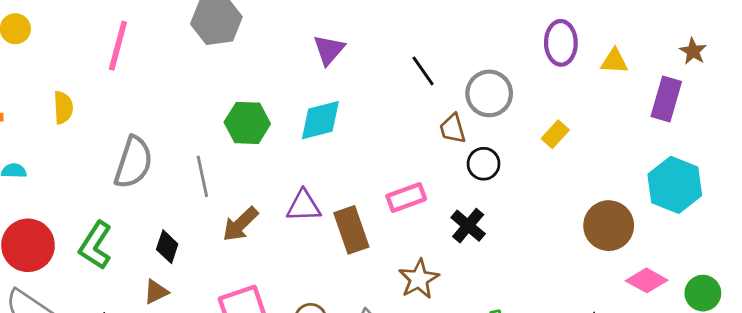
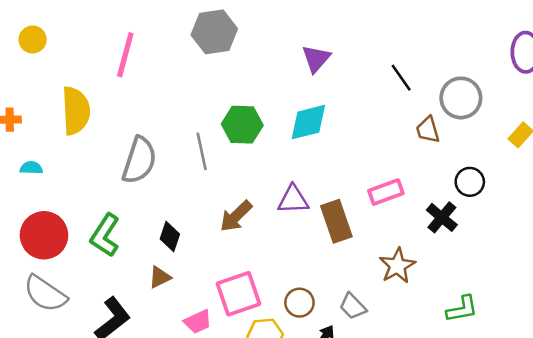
yellow semicircle: (63, 108) -> (76, 111), size x1.6
black circle: (484, 164) -> (470, 182), moved
gray line: (202, 176) -> (202, 151), moved

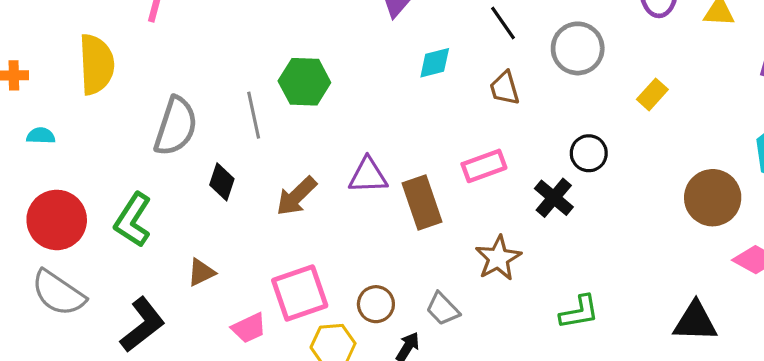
cyan diamond: (308, 122) -> (435, 63), moved, size x0.7
brown trapezoid: (428, 130) -> (505, 88), moved
black diamond: (170, 237) -> (222, 182), moved

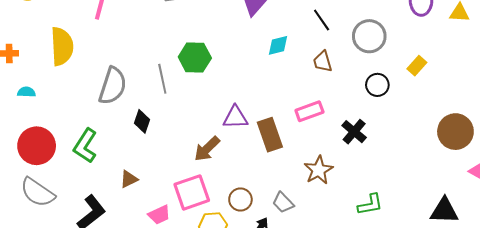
black circle: (589, 153) -> (377, 85), moved
brown arrow: (297, 196) -> (207, 149), moved

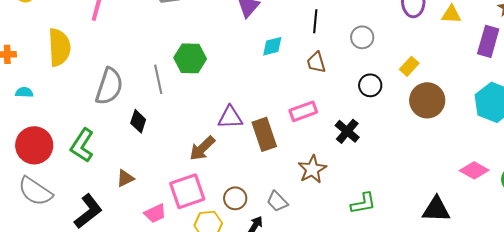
black line: (322, 20) -> (315, 21), turned 40
gray circle: (369, 36) -> (362, 37), size x0.7
brown circle: (455, 132) -> (427, 100), moved

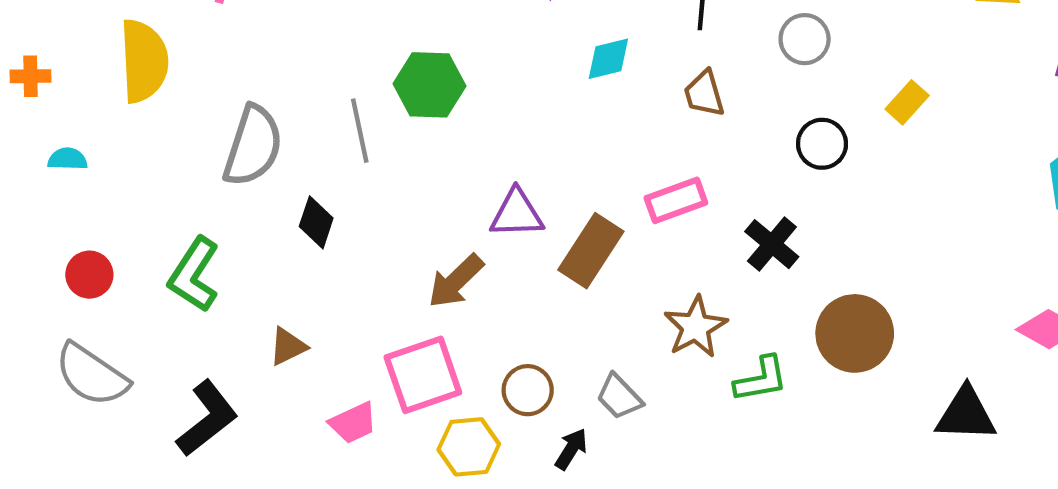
brown circle: (427, 100) -> (855, 333), moved
brown rectangle: (264, 134) -> (591, 251), turned 52
red circle: (34, 145) -> (89, 275), size x0.6
green L-shape: (363, 203) -> (761, 379), moved

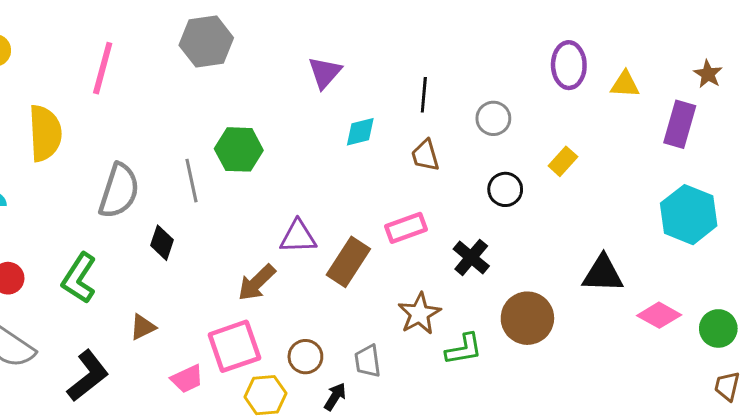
gray trapezoid: (619, 397) -> (368, 361), turned 36
black triangle: (966, 414) -> (603, 274), moved

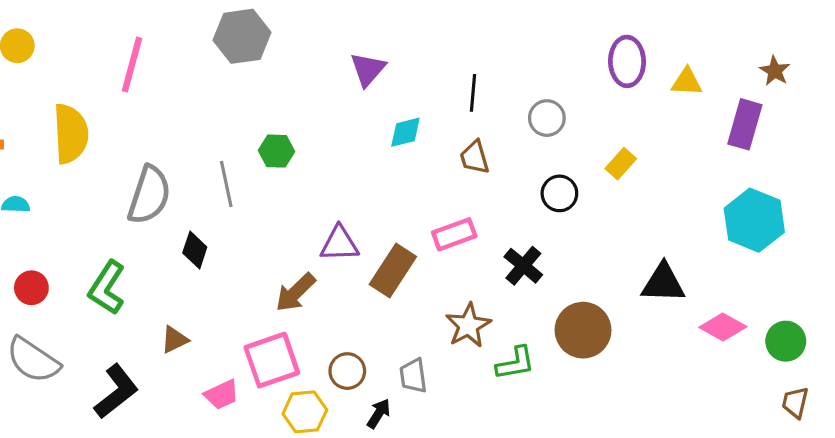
green hexagon: (239, 149) -> (277, 151), size x0.7

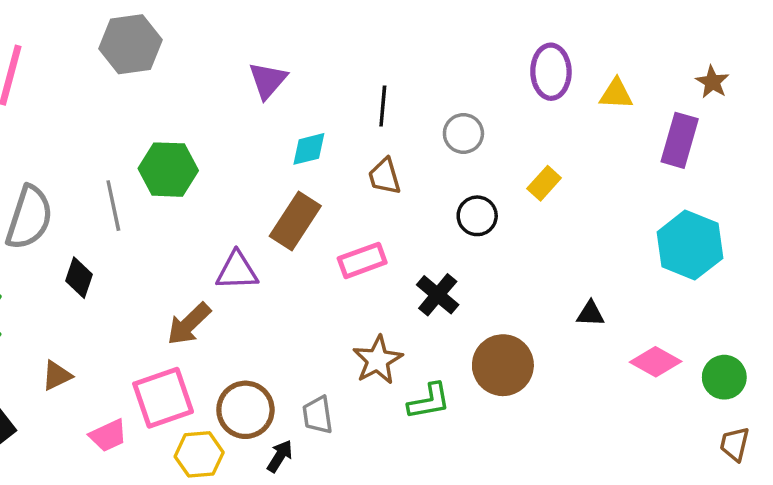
green hexagon: (277, 151) -> (168, 170), size x1.5
brown rectangle: (393, 270) -> (295, 221), moved
black triangle: (663, 283) -> (590, 314), size x0.6
brown circle: (347, 371) -> (245, 410), size x1.4

